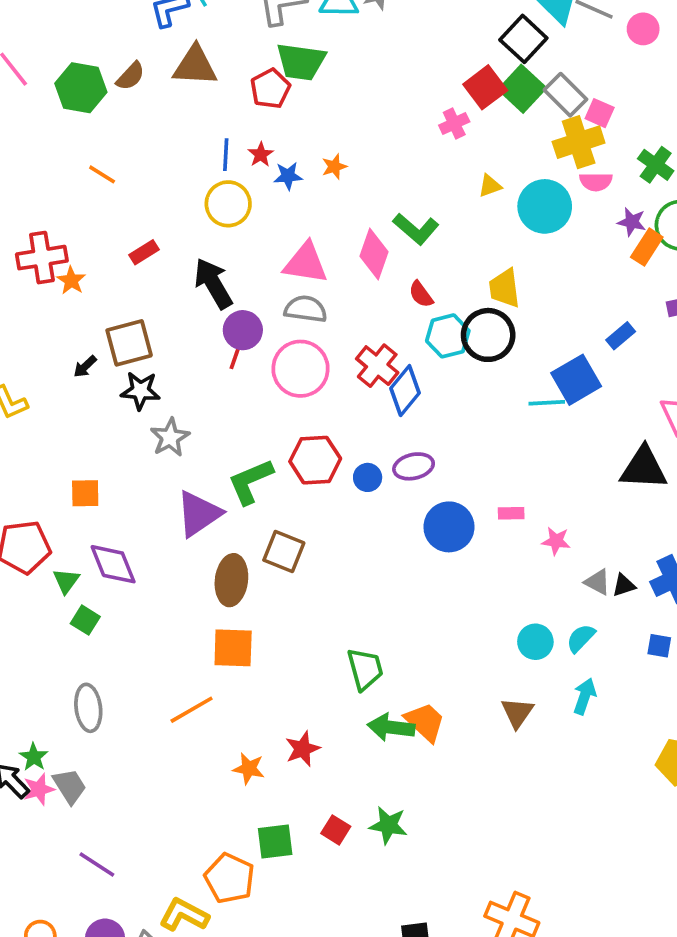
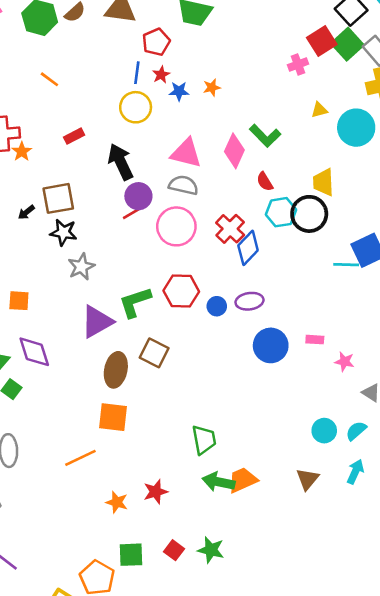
red pentagon: (270, 89) -> (156, 42), moved
red line: (236, 355) -> (132, 213), turned 36
orange trapezoid: (425, 722) -> (243, 480), turned -72

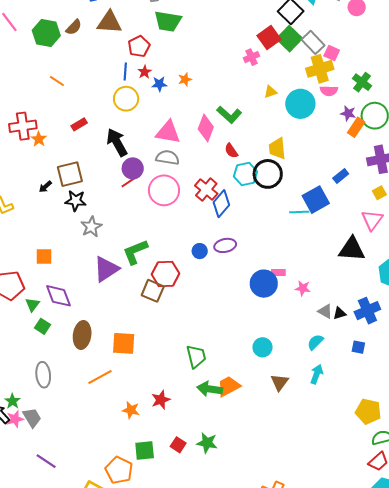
red hexagon: (181, 291) -> (165, 274), moved
blue circle: (271, 345) -> (264, 284), moved
brown ellipse: (116, 370) -> (82, 335), moved
cyan circle: (324, 431) -> (263, 347), moved

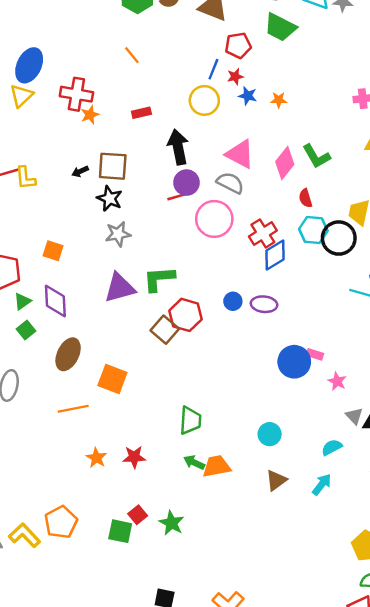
green arrow: (210, 389) -> (194, 462), size x0.7
green square: (145, 450) -> (120, 531), moved

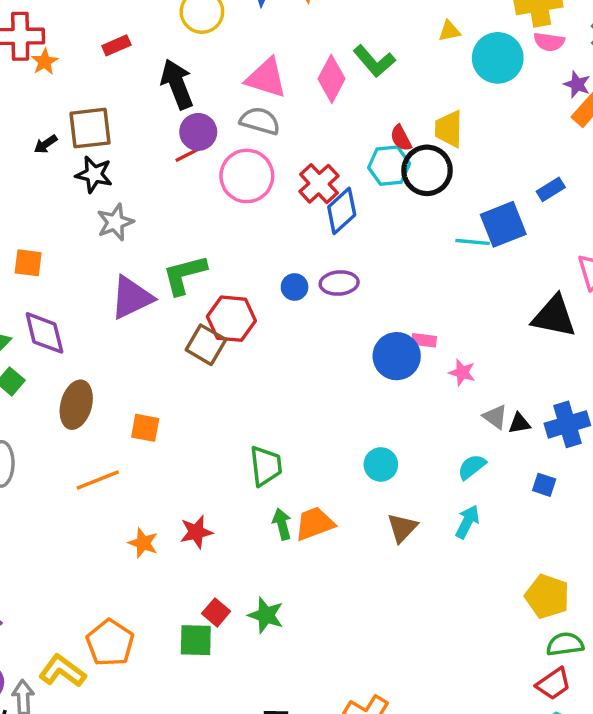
red semicircle: (305, 198) -> (401, 138), moved
orange square: (112, 379) -> (145, 428), size x0.7
green arrow: (194, 462) -> (282, 524), turned 60

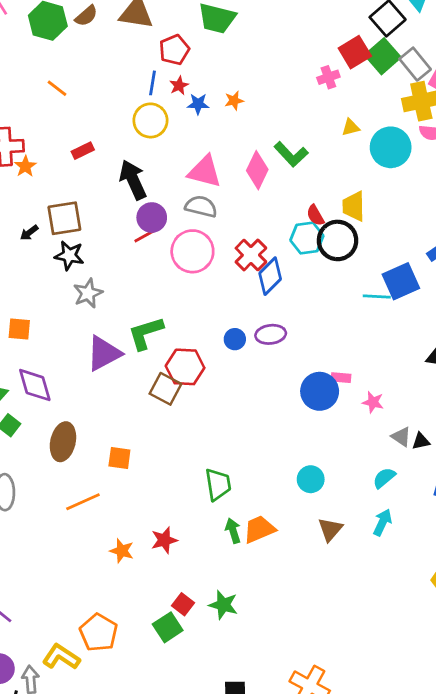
green square: (196, 640) -> (168, 627), turned -32

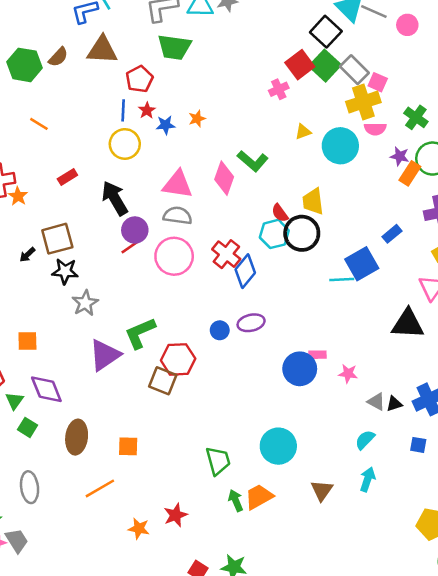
cyan circle: (311, 479) -> (278, 446), moved, size x1.5

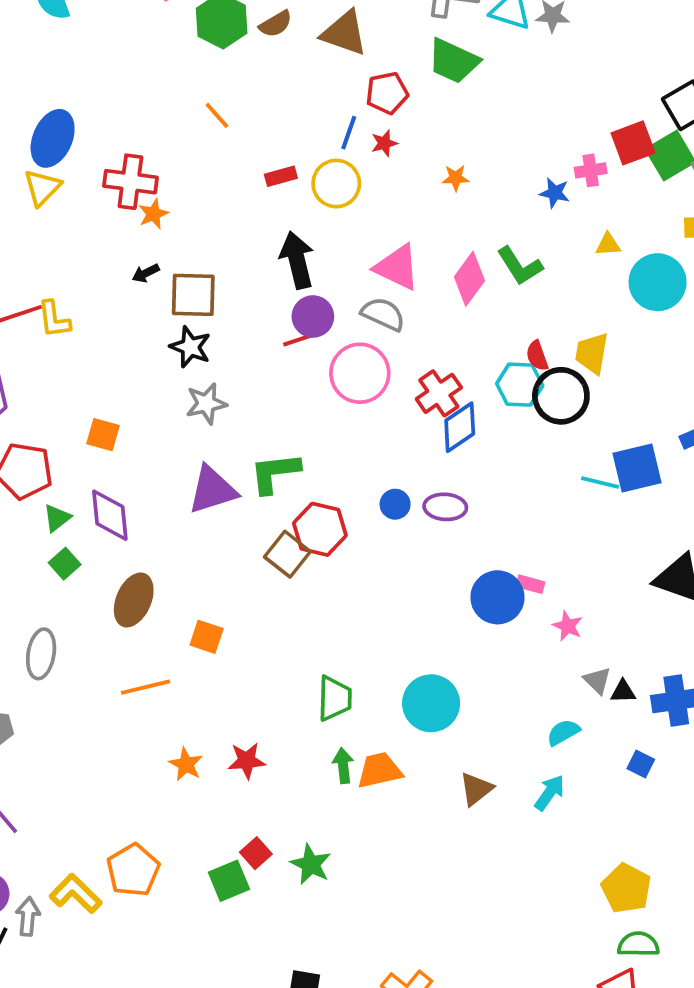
blue star: (166, 125) -> (555, 193), moved
red rectangle: (67, 177) -> (281, 176), moved
black arrow: (27, 255) -> (146, 273), moved

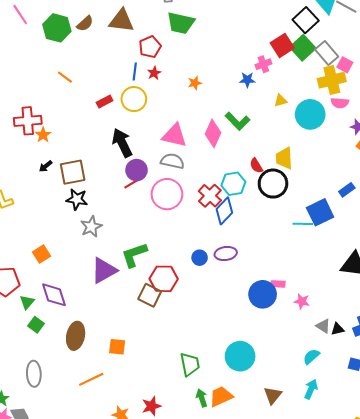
cyan hexagon: (520, 385) -> (233, 184), moved
orange square: (103, 435) -> (42, 254), turned -36

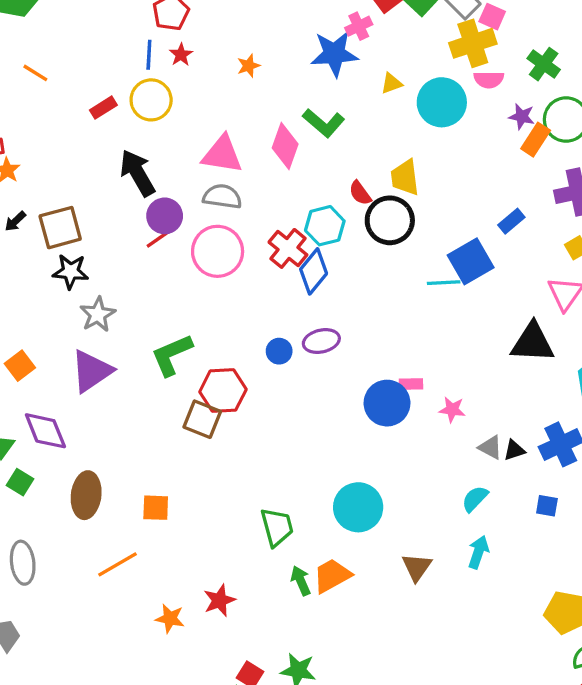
blue star: (247, 80) -> (334, 54), size x1.8
purple triangle: (104, 270) -> (92, 371), moved

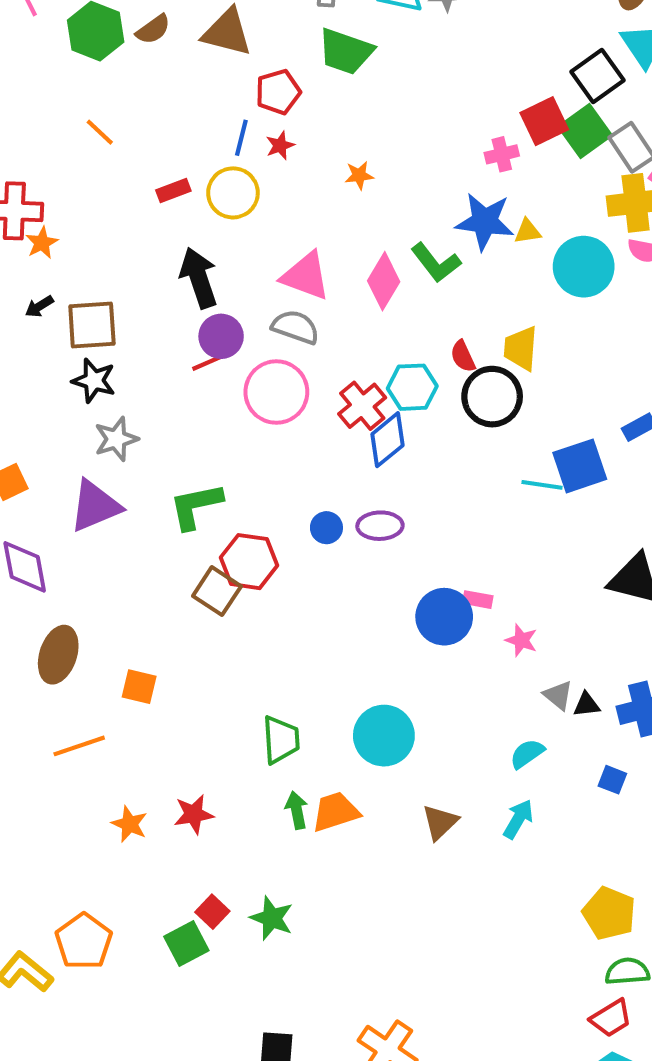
blue star: (334, 54) -> (485, 222), moved

